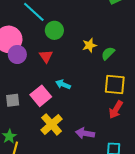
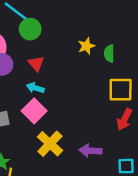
green circle: (54, 30) -> (30, 29), moved
green semicircle: (108, 53) -> (109, 53), turned -40
cyan arrow: (63, 84) -> (35, 88), moved

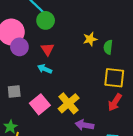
pink square: (34, 111) -> (40, 104), moved
yellow cross: (50, 144) -> (69, 103), moved

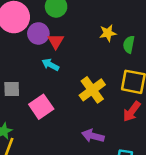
purple circle: (19, 47) -> (38, 33), moved
yellow cross: (69, 103) -> (92, 90), moved

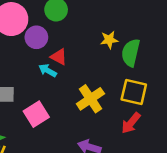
red triangle: (56, 41) -> (59, 57), moved, turned -35
green semicircle: (129, 45) -> (131, 53), size x1.5

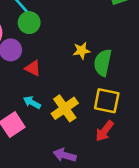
cyan arrow: (48, 70) -> (32, 102), moved

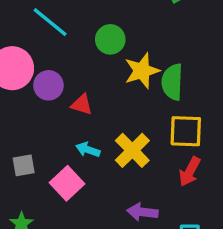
green circle: (29, 23) -> (110, 39), moved
yellow star: (81, 51) -> (142, 71), size x1.5

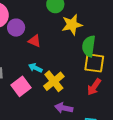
green semicircle: (172, 82) -> (89, 46), moved
yellow cross: (132, 150) -> (54, 81), moved

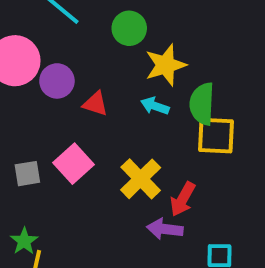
cyan arrow: (35, 68) -> (155, 106), moved
pink square: (21, 86) -> (74, 164), moved
red arrow: (94, 87) -> (183, 199), moved

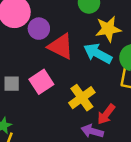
red triangle: (95, 104) -> (61, 46), size x1.6
cyan arrow: (155, 106) -> (98, 53), size x1.6

